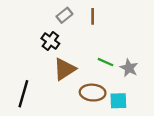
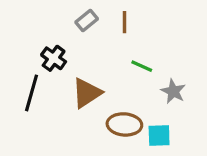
black cross: (50, 41) -> (54, 58), moved
green line: (105, 62) -> (142, 66), moved
black line: (23, 94) -> (32, 93), moved

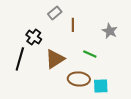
brown line: (124, 22) -> (73, 25), moved
green line: (142, 66) -> (90, 54), moved
gray star: (173, 91) -> (110, 31), moved

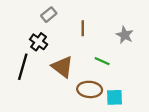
gray rectangle: (55, 13) -> (49, 15), moved
brown triangle: (55, 59) -> (62, 67), turned -50

